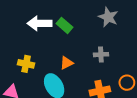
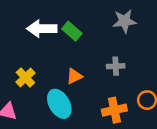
gray star: (108, 17) -> (124, 21), turned -30
yellow cross: (26, 64) -> (25, 77), turned 35

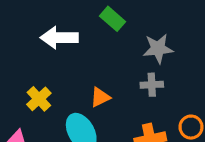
gray star: (124, 21) -> (158, 49), moved
green rectangle: (72, 31) -> (113, 19), moved

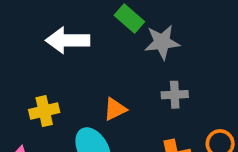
gray star: (158, 49) -> (162, 42), moved
yellow cross: (39, 99) -> (44, 111), turned 30

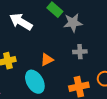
white arrow: (68, 40) -> (21, 22), turned 30

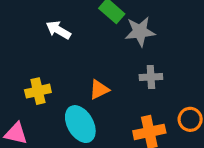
white arrow: (21, 22) -> (58, 30), size x0.7

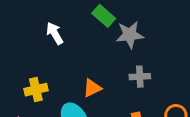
white arrow: (58, 30) -> (55, 33), turned 30

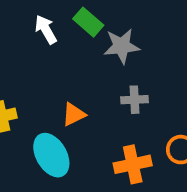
white arrow: (55, 33) -> (46, 29), moved

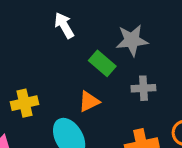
green rectangle: (88, 22) -> (102, 63), moved

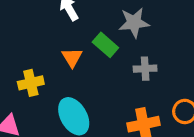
orange triangle: (89, 101) -> (72, 58), moved, turned -35

